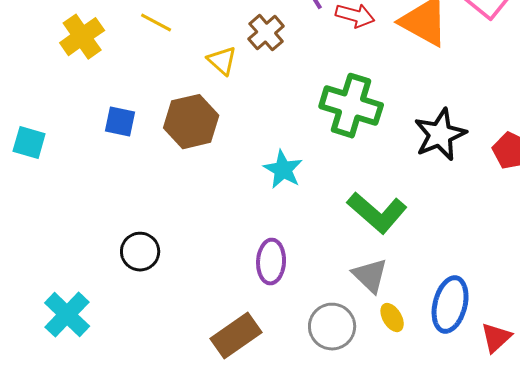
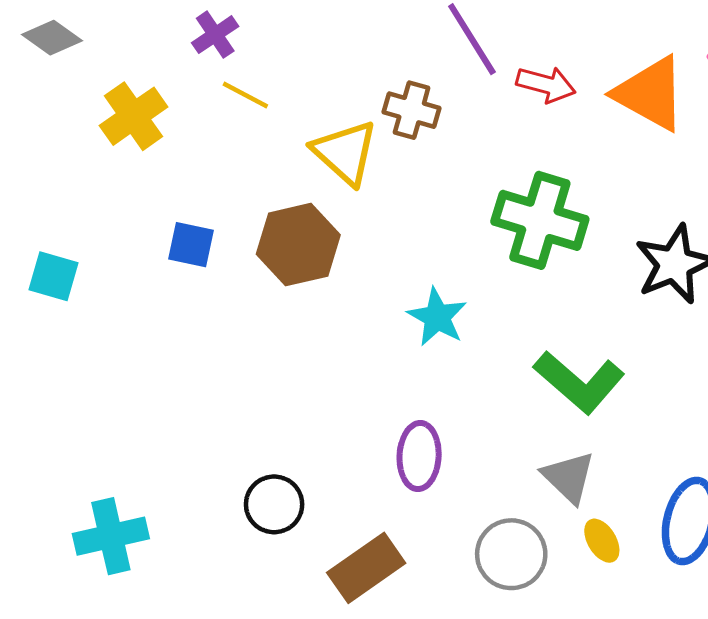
brown cross: (266, 33) -> (412, 110), turned -33
yellow triangle: (222, 61) -> (345, 152), size x1.5
black circle: (140, 252) -> (274, 504), moved
cyan cross: (67, 315) -> (111, 536), turned 33

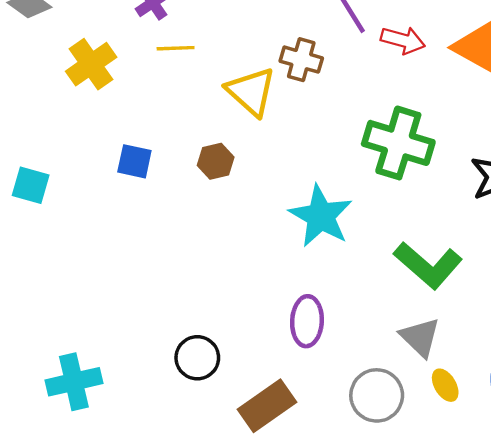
yellow line: (245, 95) -> (176, 48), turned -30
brown hexagon: (298, 245) -> (216, 161), size x0.6
cyan star: (437, 317) -> (321, 216), size x1.4

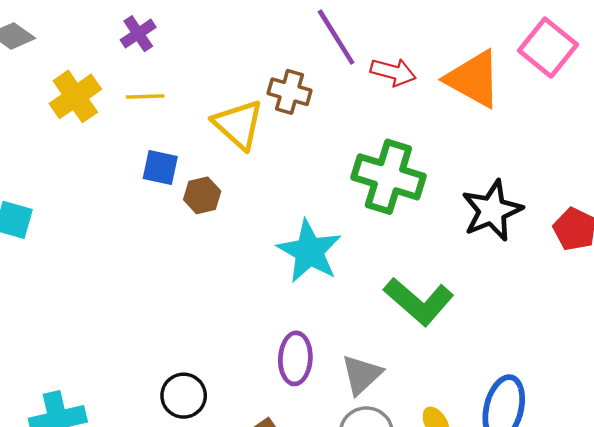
yellow line: (176, 48) -> (145, 96), moved
blue square: (134, 161) -> (160, 167), moved
gray triangle: (420, 337) -> (362, 375), moved, turned 33

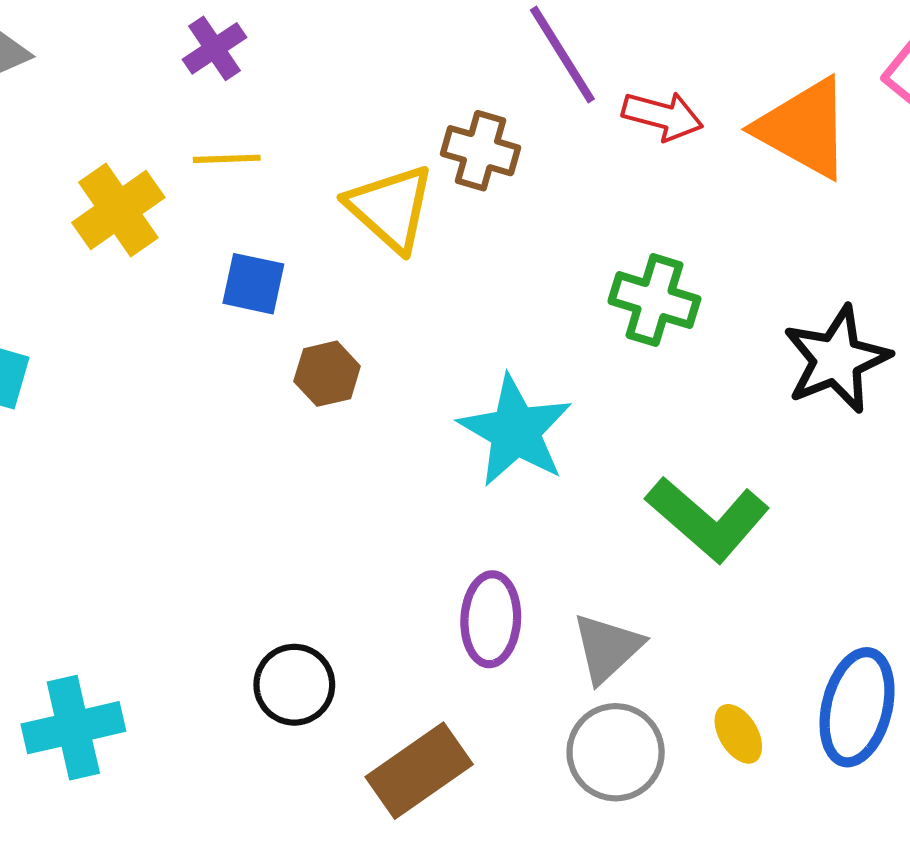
yellow cross: (75, 96) -> (118, 210), moved
green cross: (388, 177) -> (654, 300), size x0.7
brown hexagon: (202, 195) -> (327, 374), moved

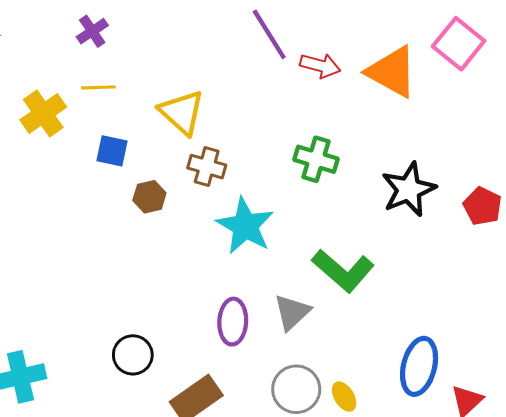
brown cross: (481, 151) -> (207, 167), moved
gray triangle: (607, 648) -> (292, 312), moved
yellow ellipse: (738, 734) -> (344, 397), moved

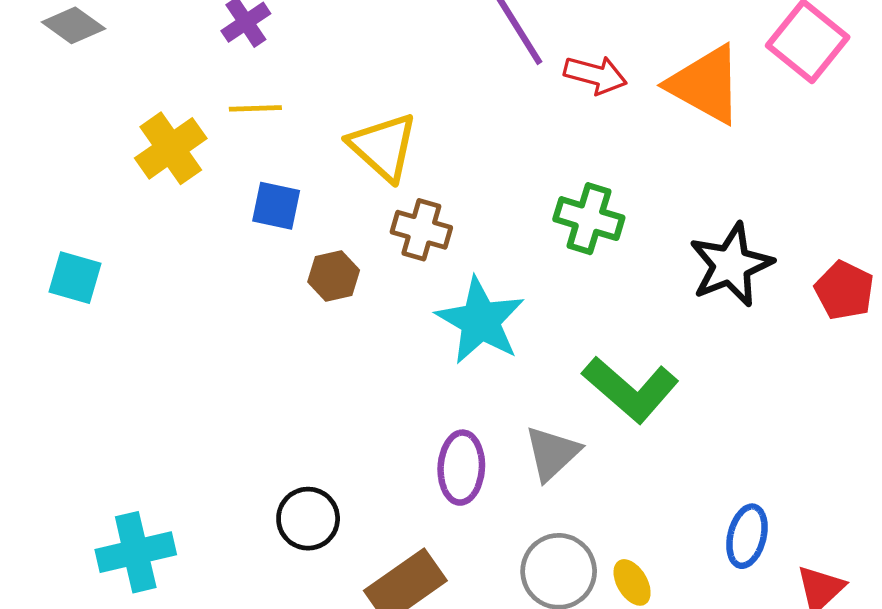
blue ellipse: (419, 366) -> (747, 536), size x0.7

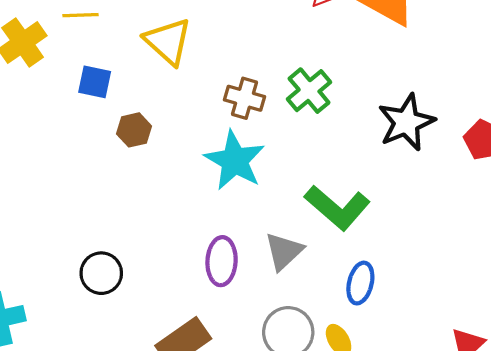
green cross: (589, 219) -> (309, 91), turned 33
brown cross: (421, 230) -> (244, 98), moved
black circle: (308, 519) -> (101, 273), moved
blue ellipse: (747, 536) -> (360, 283), moved

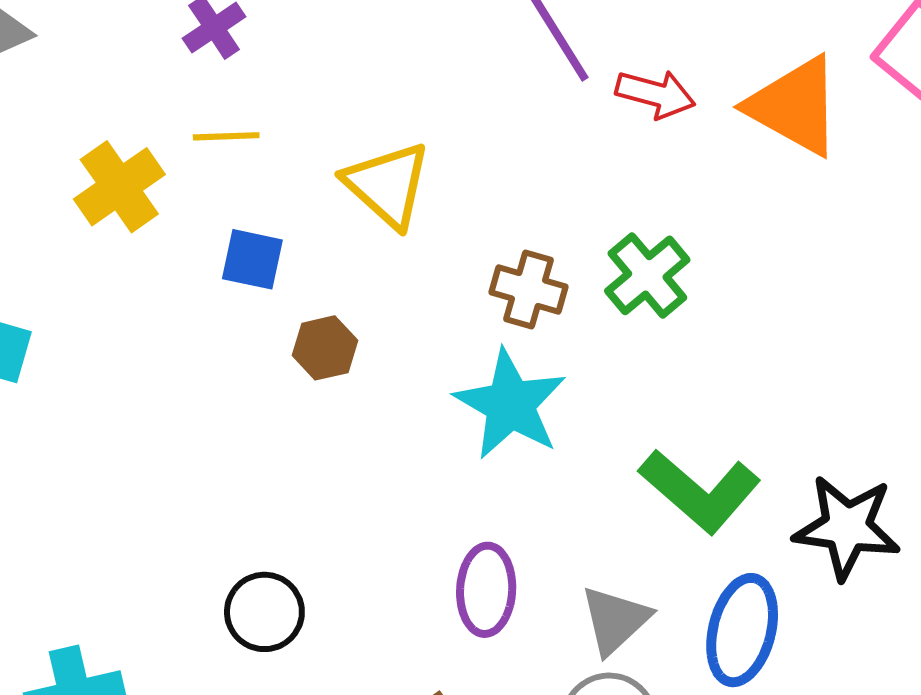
black star: (406, 122) -> (847, 527), moved, turned 30
gray triangle: (284, 251) -> (615, 620), moved
blue ellipse: (360, 283) -> (742, 630), size x1.4

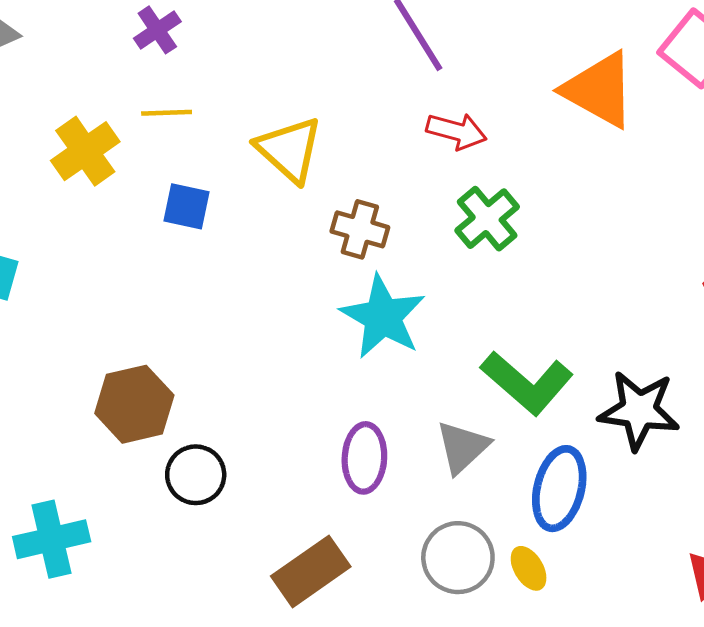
red arrow: (655, 94) -> (456, 131), moved
brown cross: (528, 289) -> (360, 229), moved
brown hexagon: (325, 348) -> (134, 404), moved, size x1.6
gray triangle: (615, 620) -> (463, 447), moved

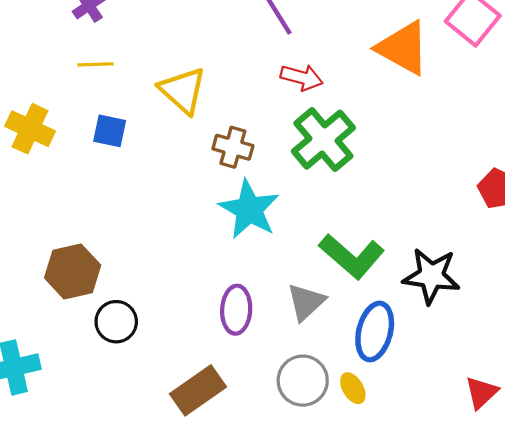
yellow cross: (85, 151) -> (30, 129), moved, turned -30
green cross: (487, 219) -> (323, 140), size x1.4

